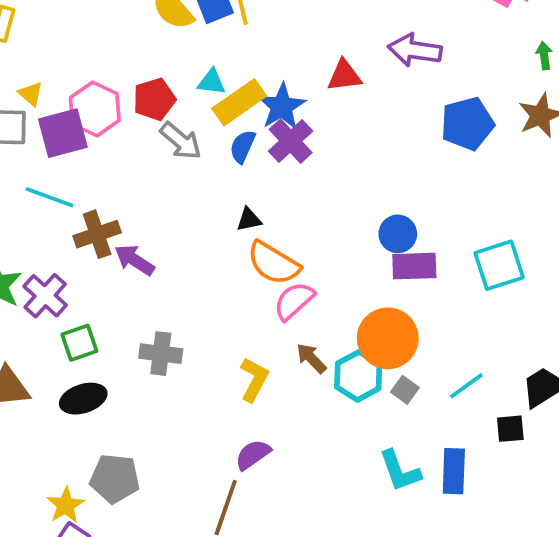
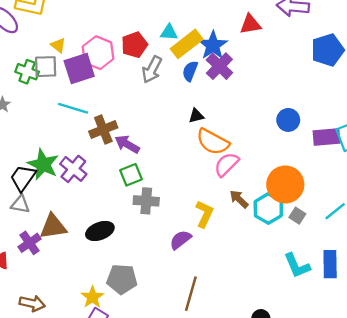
gray arrow: (181, 141) -> (152, 70), turned 80
purple rectangle: (414, 266) -> (327, 137), moved
green square: (79, 343) -> (131, 175), moved
purple semicircle: (253, 455) -> (180, 240), moved

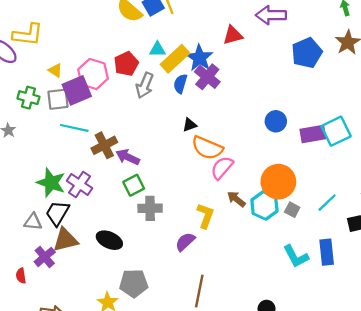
gray square: (46, 67) -> (58, 99), moved
black trapezoid: (23, 178) -> (57, 213), moved
black ellipse: (100, 231) -> (109, 240), turned 50

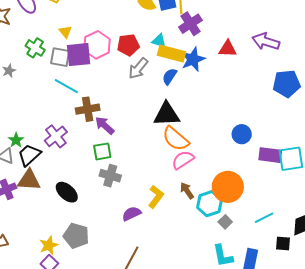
yellow rectangle: (175, 59) -> (171, 53), turned 40
purple cross: (207, 77) -> (190, 24), moved
black triangle: (190, 125) -> (167, 114), size x2.0
green star: (51, 183) -> (16, 140), moved, size x0.6
gray square: (292, 210) -> (225, 222), moved

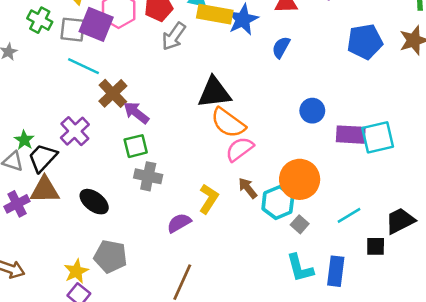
purple square: (79, 55) -> (96, 24), turned 32
blue semicircle: (170, 76) -> (281, 47), moved
brown cross: (88, 109) -> (113, 93), turned -30

